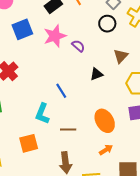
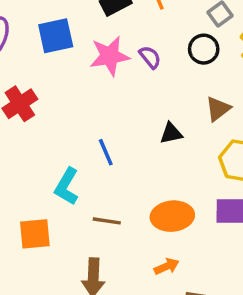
purple semicircle: (78, 46) -> (150, 57), moved
orange ellipse: (105, 121) -> (172, 216), turned -75

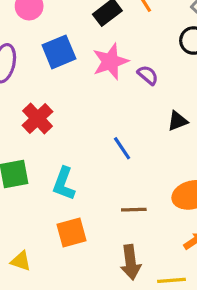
purple semicircle: (150, 57) -> (148, 75), moved
cyan L-shape: (67, 186) -> (64, 184), moved

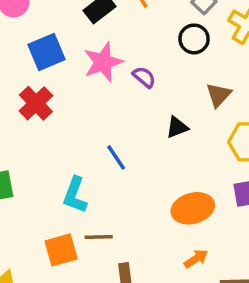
red cross: (38, 118) -> (36, 103), moved
cyan L-shape: (64, 184) -> (75, 195), moved
brown line: (134, 210) -> (99, 237), moved

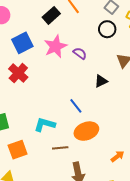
blue line: (116, 157) -> (76, 106), moved
cyan L-shape: (75, 195) -> (45, 125), turned 90
orange ellipse: (193, 208) -> (86, 131), moved
orange square: (61, 250) -> (18, 150), moved

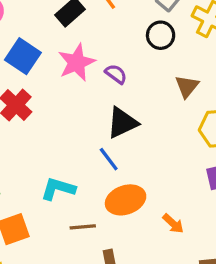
blue square: (22, 43) -> (23, 56), turned -30
black triangle: (101, 81) -> (122, 123), moved, size x1.5
orange arrow: (117, 156) -> (173, 224), moved, turned 80

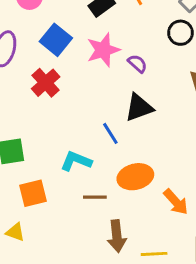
blue line: (109, 159) -> (110, 133), moved
orange arrow: (173, 224) -> (176, 202), size x1.4

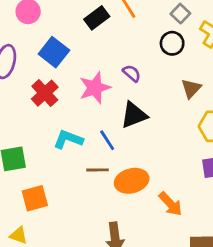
pink star: (103, 50) -> (95, 88), moved
cyan L-shape: (76, 161) -> (68, 139), moved
brown line: (95, 197) -> (98, 170), moved

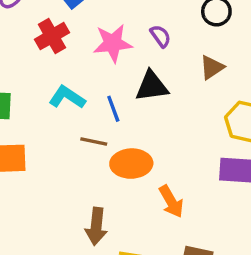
brown triangle: (191, 88) -> (212, 67), moved

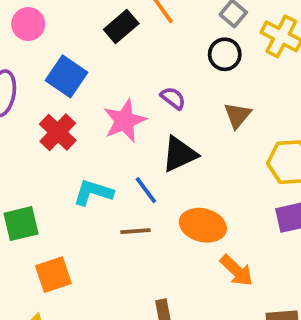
orange ellipse: (131, 164) -> (203, 225), moved, turned 33

